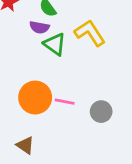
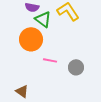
orange circle: (35, 98) -> (31, 39), moved

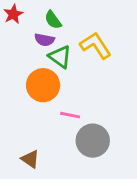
gray circle: (76, 67) -> (93, 141), moved, size x1.5

